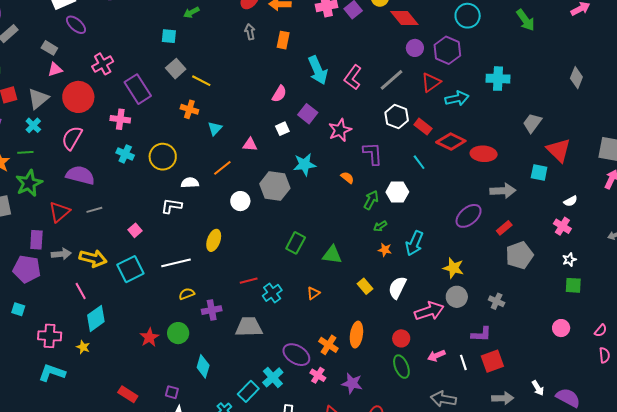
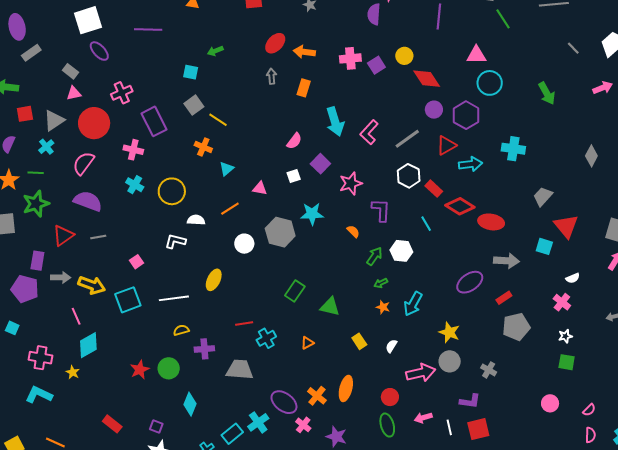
white semicircle: (397, 288) -> (391, 346), size x0.6

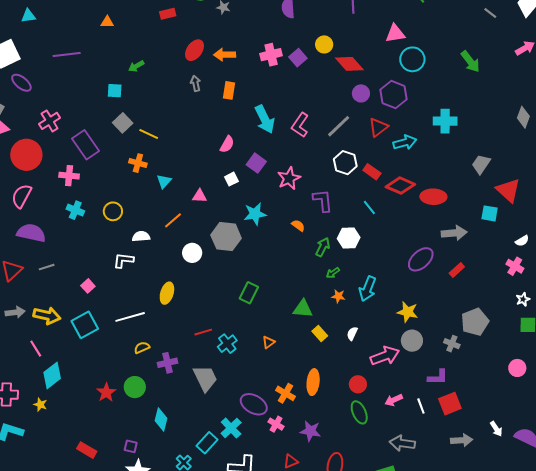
yellow circle: (172, 191) -> (113, 211), size x0.7
green triangle: (330, 307) -> (303, 309), moved
gray pentagon: (516, 327) -> (475, 322), moved
gray trapezoid: (240, 370) -> (205, 378), turned 68

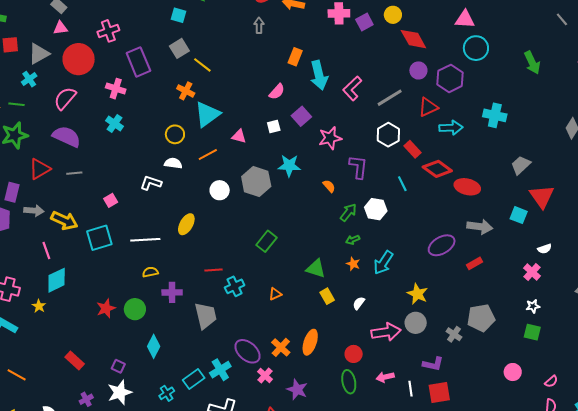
orange rectangle: (229, 90) -> (295, 57), moved
cyan triangle: (164, 181) -> (207, 114), size x1.8
yellow circle: (113, 211) -> (175, 134), moved

